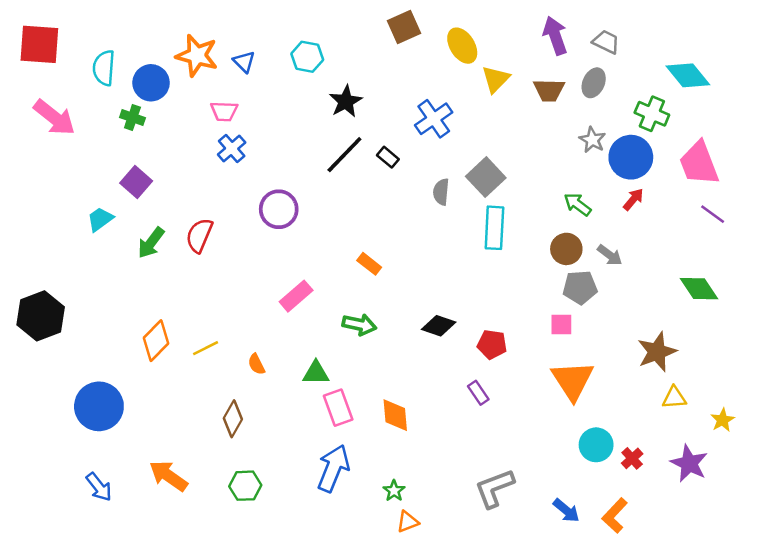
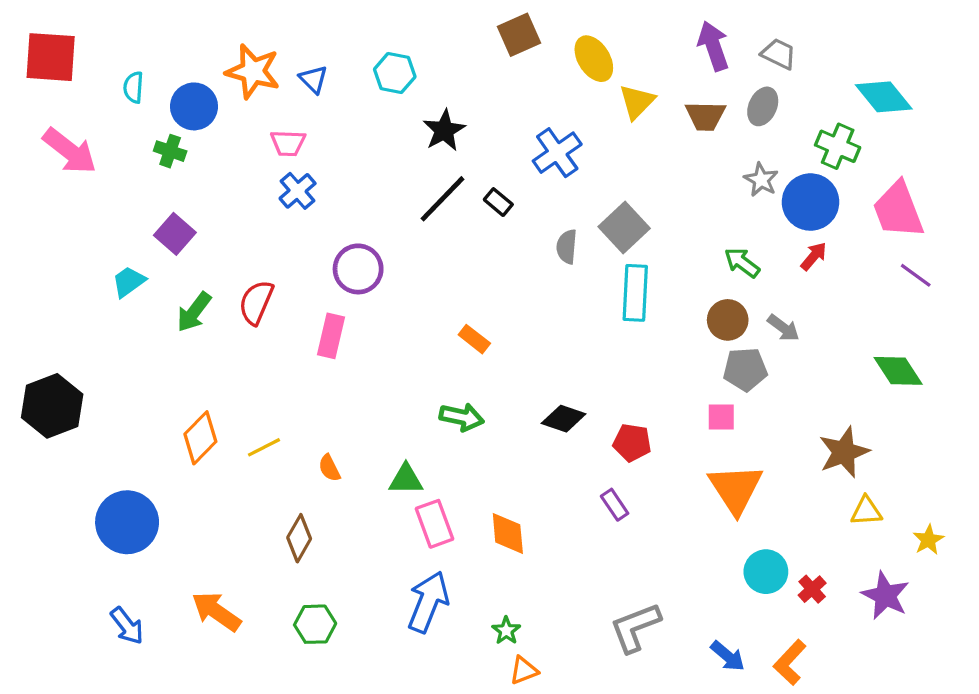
cyan semicircle: (104, 68) -> (133, 87), size x0.7
pink rectangle: (296, 296) -> (331, 336), moved, turned -36

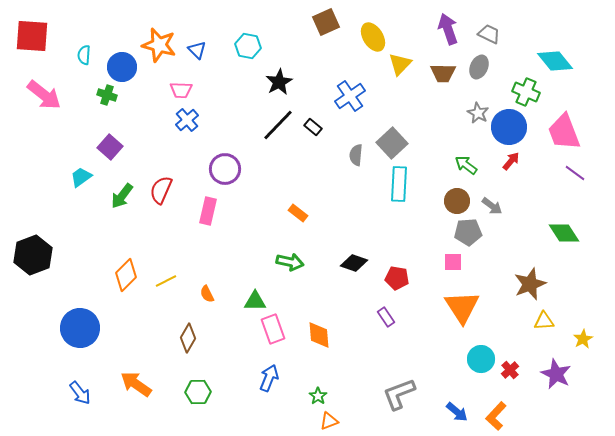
blue arrow: (428, 602) -> (269, 378), size x0.7

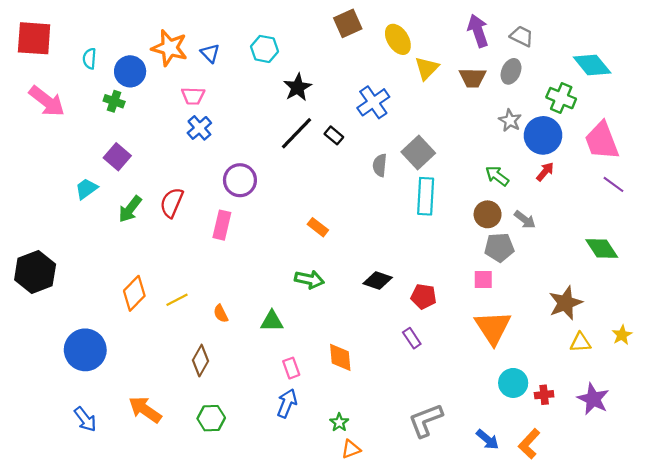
pink rectangle: (273, 329) -> (291, 368), moved, size x0.7
yellow star: (583, 339) -> (622, 335), moved
red cross: (510, 370) -> (544, 395), turned 36

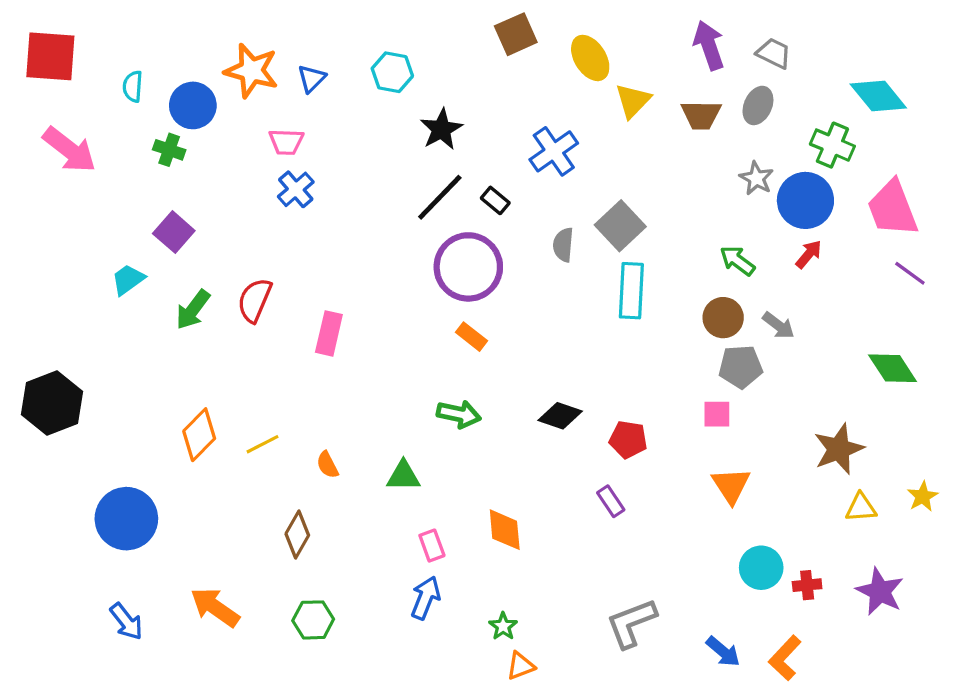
blue triangle: (210, 53) -> (312, 79), turned 30
purple circle: (240, 180) -> (468, 267), moved, size x1.4
orange triangle: (493, 327) -> (731, 485), size x0.7

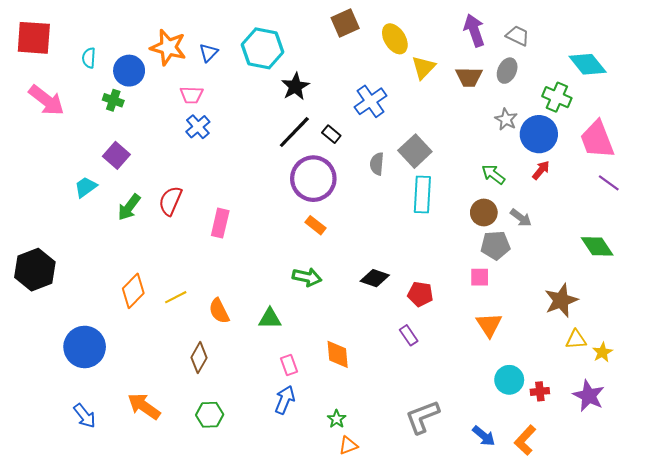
cyan hexagon: (392, 72) -> (262, 48), size x1.5
orange semicircle: (327, 465) -> (219, 311), size x1.4
yellow star: (923, 496) -> (602, 352), moved

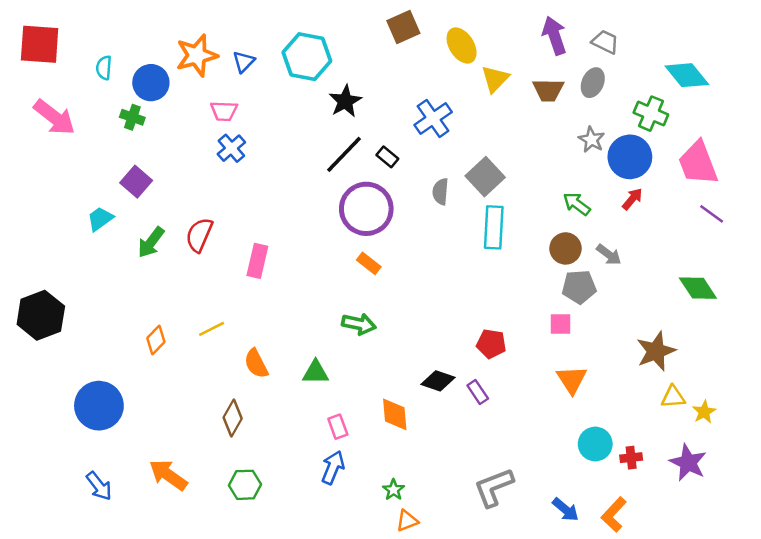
orange star: (168, 47) -> (197, 55), turned -30
black diamond: (375, 278) -> (438, 381), moved
orange diamond: (133, 291) -> (156, 340), size x0.7
yellow line: (176, 297) -> (212, 329), moved

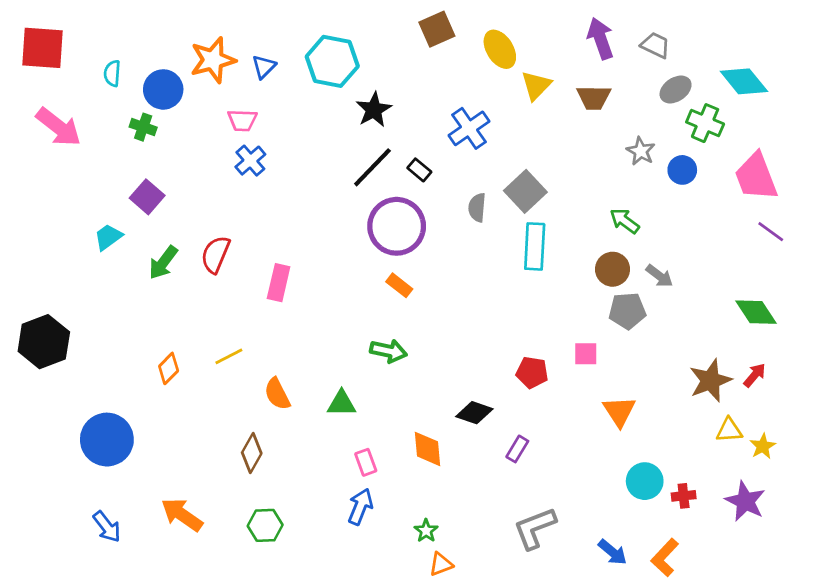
gray ellipse: (593, 83) -> (676, 89), moved, turned 32
blue circle: (630, 157) -> (682, 170), size x0.6
red arrow: (632, 199) -> (755, 375), moved
pink square: (561, 324) -> (586, 354), moved
purple rectangle: (478, 392) -> (517, 449), moved, turned 65

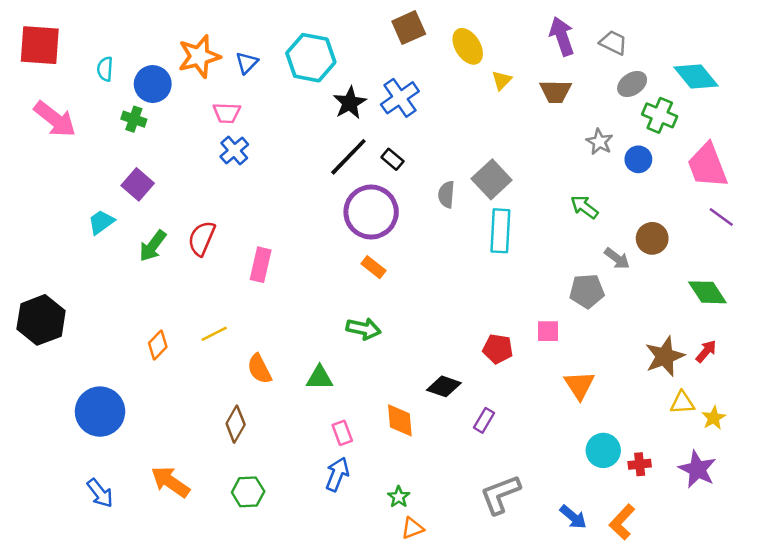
yellow triangle: (536, 85) -> (502, 80), size x0.7
blue cross: (469, 128) -> (400, 98), moved
brown circle: (613, 269) -> (652, 238), moved

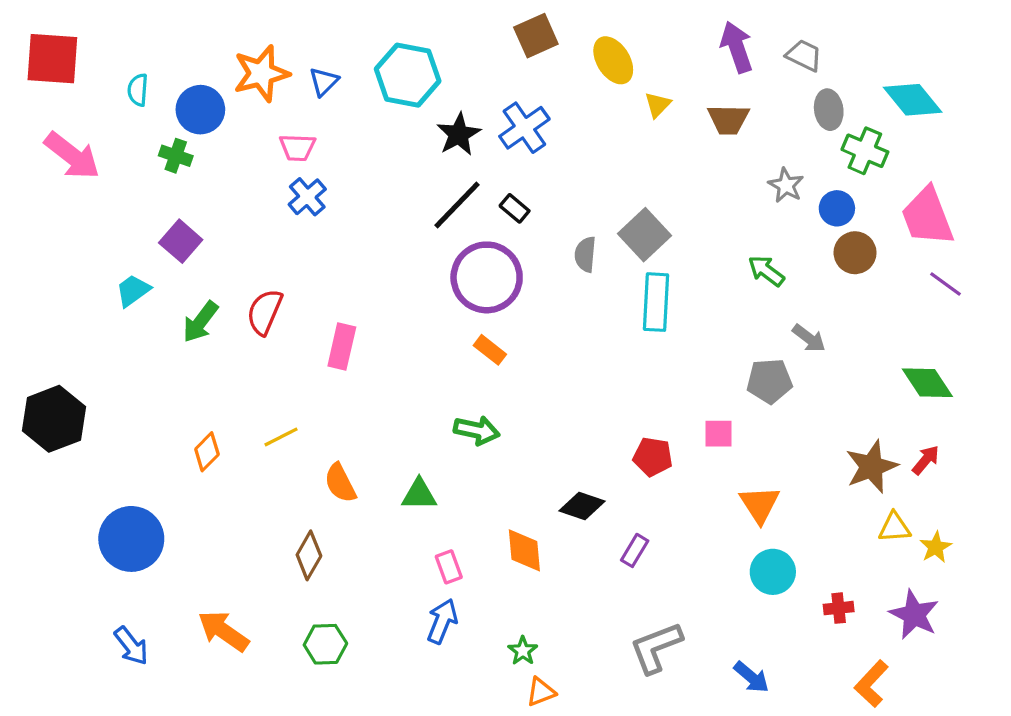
gray ellipse: (632, 84) -> (829, 110), turned -64
brown circle: (652, 238) -> (855, 253), moved
cyan circle: (603, 450) -> (773, 572), moved
orange L-shape: (622, 522) -> (871, 684), moved

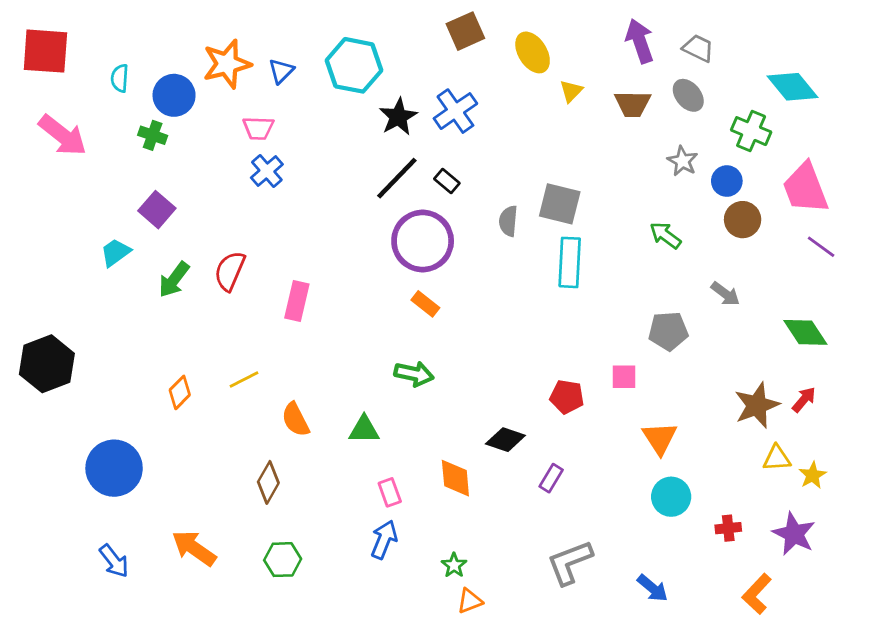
gray ellipse: (829, 110) -> (688, 95), moved, turned -32
gray square: (644, 235) -> (560, 204), turned -33
gray arrow: (809, 338) -> (725, 294), moved

